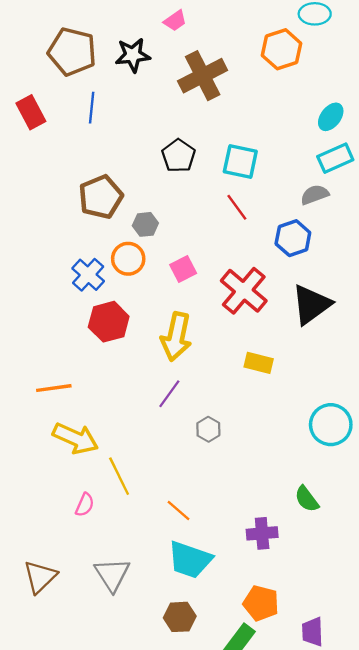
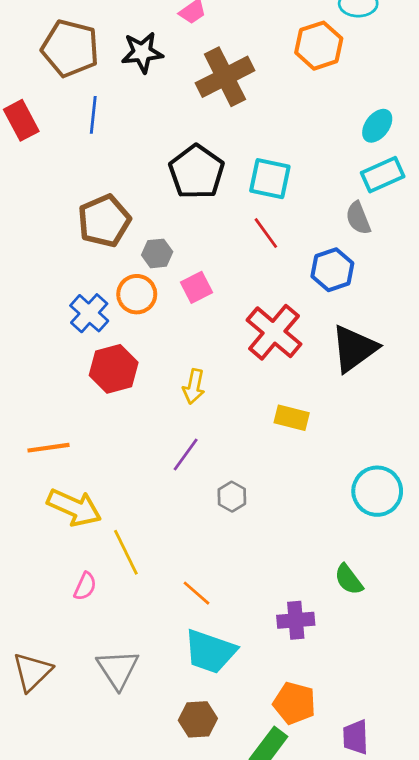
black pentagon: (179, 156) -> (197, 172), size x1.4
gray semicircle: (315, 195) -> (358, 218), turned -92
pink square: (183, 269) -> (197, 287), moved
yellow arrow: (176, 337) -> (194, 387), size x0.6

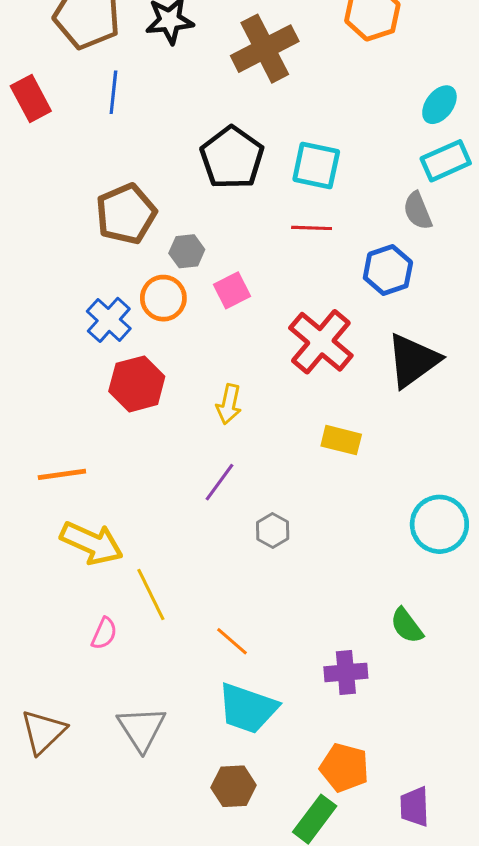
red line: (266, 233) -> (312, 228), turned -52

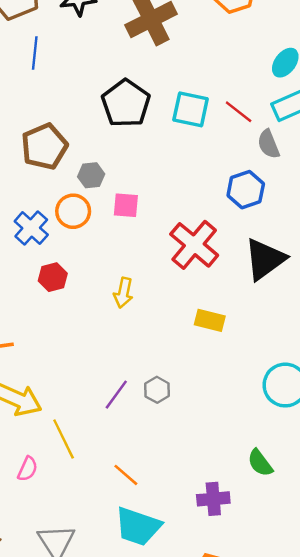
red line: (312, 228) -> (239, 112), moved, turned 36
pink square: (232, 290) -> (126, 205), turned 32
red hexagon: (137, 384) -> (53, 277), size x0.7
purple line: (220, 482) -> (116, 395), moved

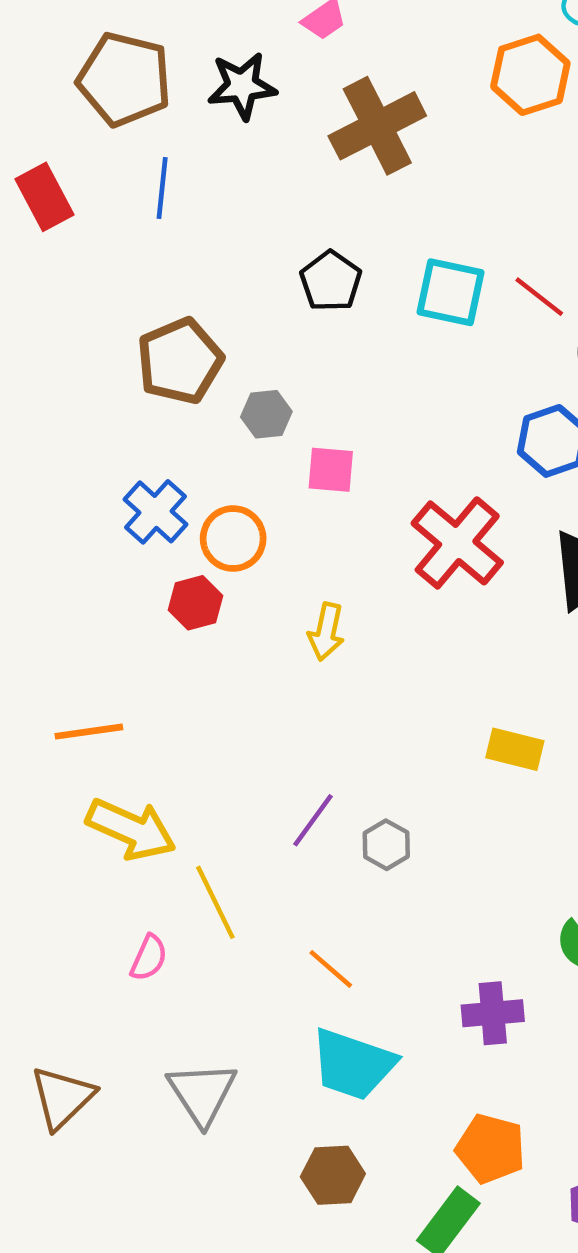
black pentagon: (126, 103) -> (331, 281), size x0.7
orange circle: (73, 211) -> (233, 539), moved
yellow rectangle: (210, 320) -> (515, 749), moved
gray hexagon: (157, 390) -> (386, 845), moved

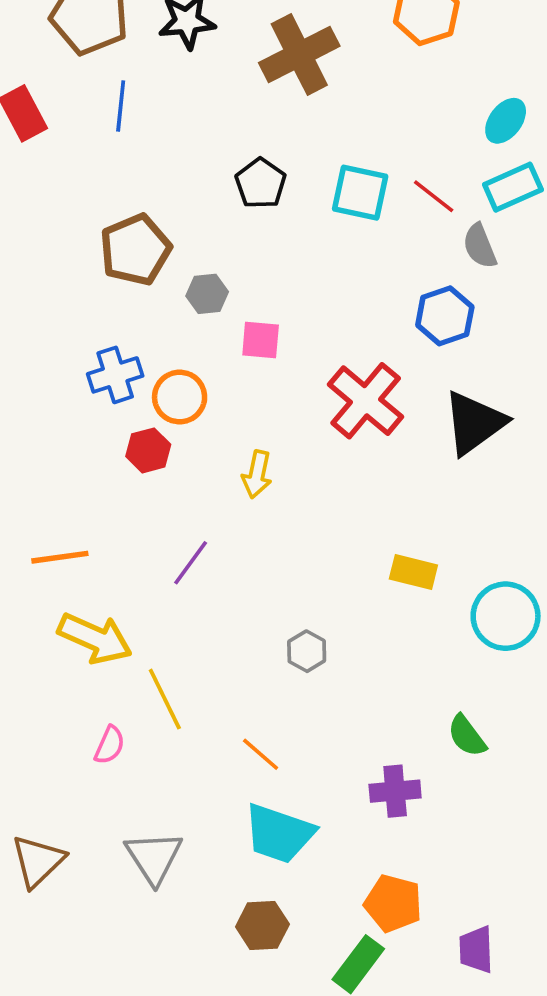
blue cross: (155, 512) -> (115, 375), turned 30
purple line: (313, 820) -> (191, 563), moved

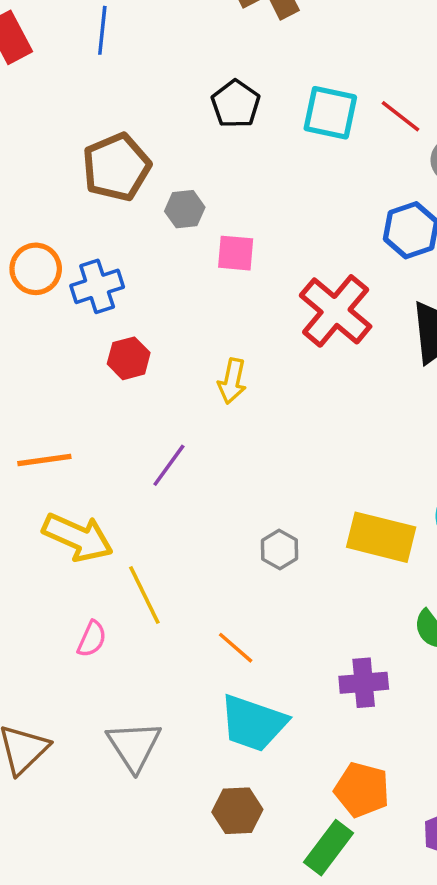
orange circle: (180, 397) -> (36, 269), moved
yellow rectangle: (413, 572) -> (381, 537), moved, size x1.5

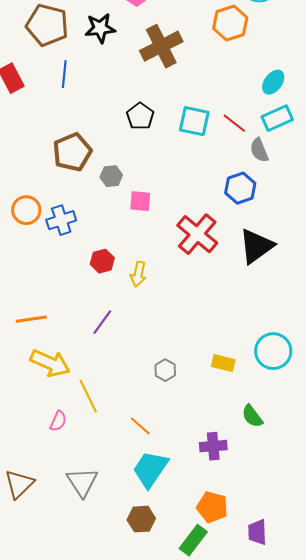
red hexagon: (129, 358) -> (102, 261), moved
yellow rectangle: (381, 537) -> (223, 363), size x0.6
cyan trapezoid: (253, 723) -> (150, 469), turned 105

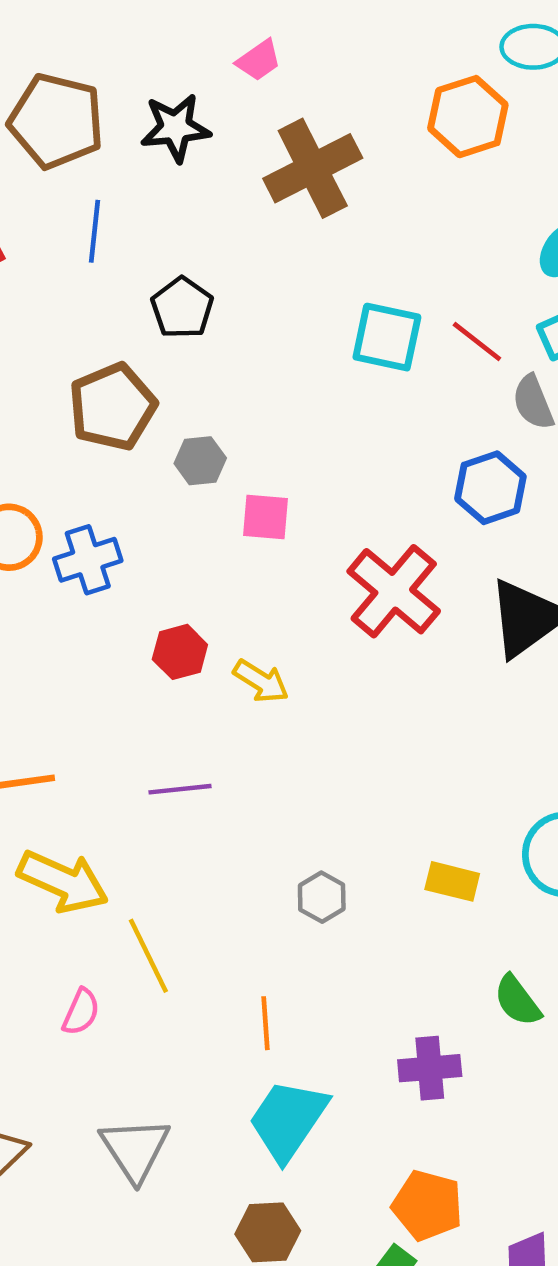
black pentagon: (140, 116) -> (182, 308), moved
yellow arrow: (138, 274) -> (261, 681), turned -70
purple line: (102, 322) -> (180, 789), turned 48
orange line: (140, 426) -> (265, 1023), turned 45

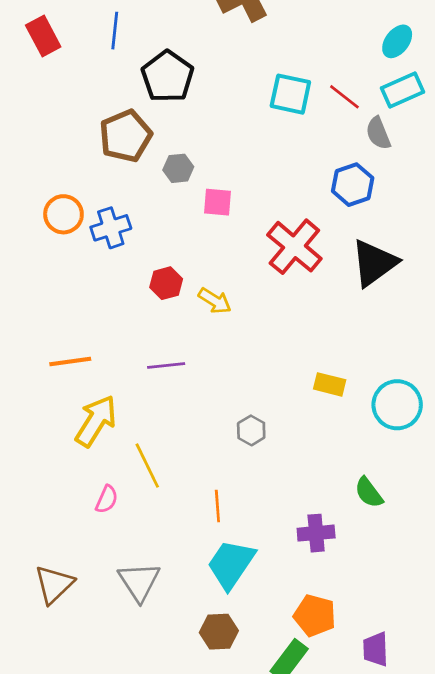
black pentagon: (182, 308) -> (167, 76), size x1.4
yellow arrow: (63, 881) -> (96, 421), turned -82
yellow rectangle: (452, 881) -> (330, 384), moved

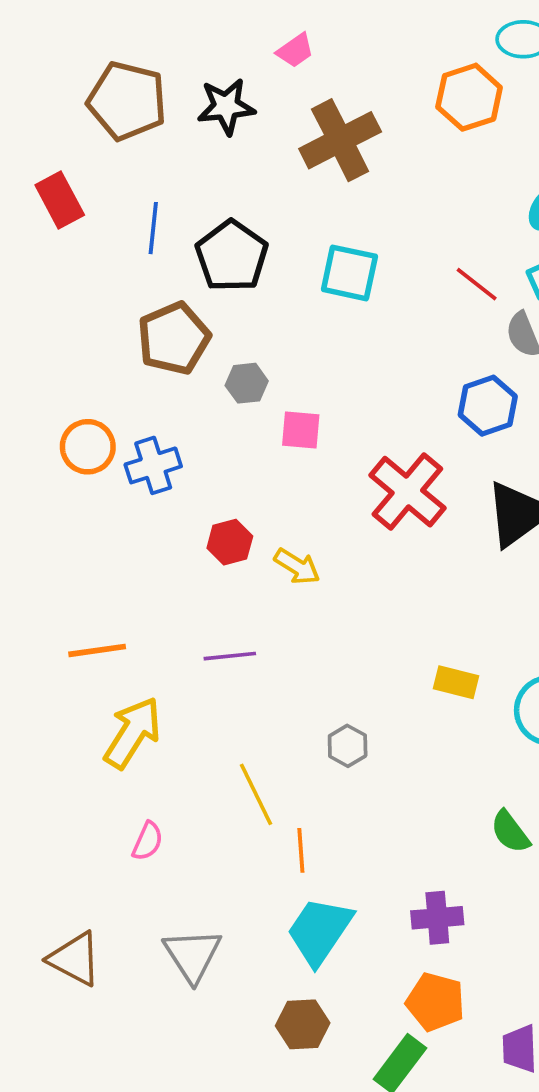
blue line: (115, 31) -> (153, 228), moved
cyan square: (290, 94) -> (349, 273), moved
yellow line: (147, 466) -> (256, 794), moved
purple cross: (316, 533) -> (437, 918), moved
brown triangle: (54, 584) -> (75, 959), turned -48

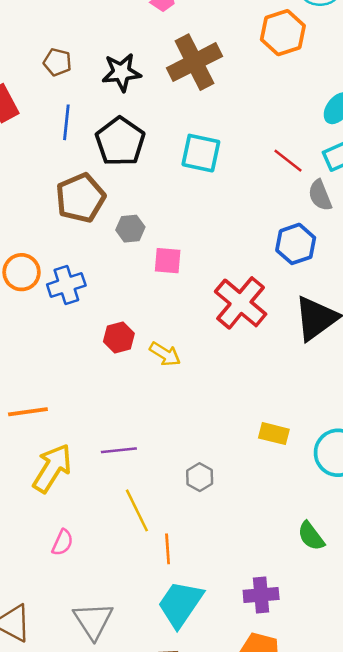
brown pentagon: (127, 101) -> (57, 62), moved, size x0.5
black star: (226, 107) -> (121, 72), moved
purple line: (230, 656) -> (119, 450), moved

